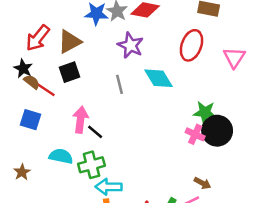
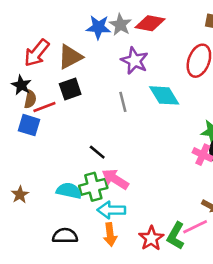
brown semicircle: (32, 82) -> (30, 99), turned 63
red line: (45, 89) -> (44, 107), turned -55
blue square: (30, 120) -> (29, 125), moved
pink arrow: (80, 120) -> (115, 179), moved, turned -65
cyan semicircle: (61, 156) -> (69, 191), moved

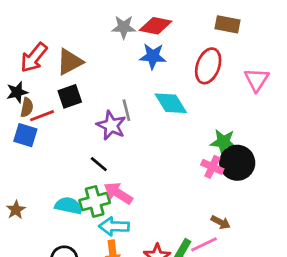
gray star: (120, 25) -> (124, 27), turned -30
blue star: (98, 27) -> (153, 56), moved
purple star: (135, 61) -> (111, 125), moved
black star: (21, 85) -> (17, 92), turned 30

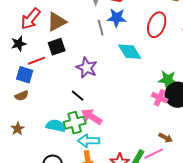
brown semicircle: (27, 107) -> (22, 96), moved, turned 56
gray line: (126, 110) -> (101, 28), moved

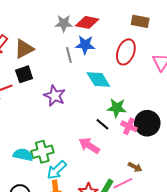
green star: (168, 80) -> (117, 108), moved
black line: (78, 96) -> (102, 124), moved
pink arrow: (92, 117) -> (89, 146), moved
cyan arrow: (89, 141) -> (57, 170), turned -45

